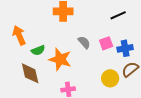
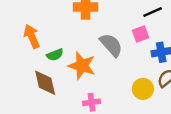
gray semicircle: (84, 42) -> (111, 45), size x1.5
pink square: (106, 43) -> (140, 34), moved

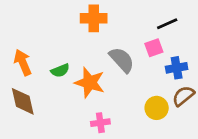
orange arrow: (32, 36) -> (23, 62), moved
brown diamond: (45, 83) -> (23, 101), moved

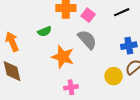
pink square: (154, 48) -> (88, 15), moved, turned -32
green semicircle: (60, 71) -> (44, 31), moved

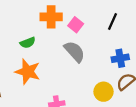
black line: (122, 12) -> (112, 21), turned -42
orange star: (63, 57) -> (28, 72), moved

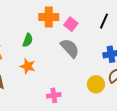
green semicircle: (28, 43) -> (28, 40), turned -48
orange star: (28, 72) -> (28, 66), size x0.7

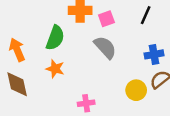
pink square: (71, 24) -> (106, 19), turned 32
green semicircle: (28, 40) -> (55, 38), size x1.5

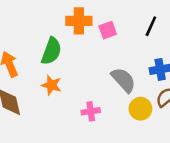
gray semicircle: (105, 47) -> (123, 80), moved
pink cross: (86, 103) -> (91, 111), moved

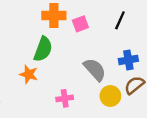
green semicircle: (51, 51) -> (43, 49), moved

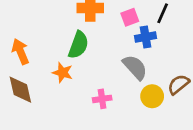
pink square: (80, 24) -> (130, 17), moved
blue cross: (128, 60) -> (146, 37), moved

